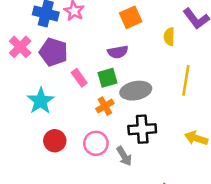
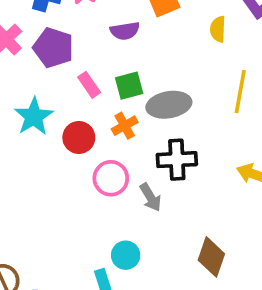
purple semicircle: (118, 52) -> (125, 31), moved
red circle: (55, 141) -> (79, 137), moved

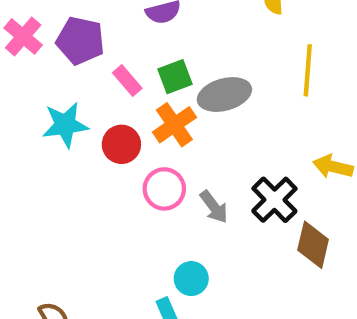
cyan star: (34, 116) -> (65, 125), turned 30
orange cross: (125, 126) -> (174, 125), size x1.4
black cross: (177, 160) -> (274, 200), moved, turned -36
brown diamond: (211, 257) -> (313, 245), moved

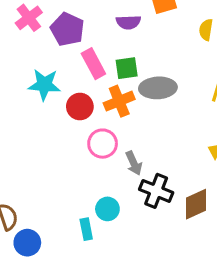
pink rectangle: (127, 80) -> (93, 64), size x1.4
black cross: (274, 200) -> (156, 191), moved, turned -36
brown diamond: (313, 245) -> (196, 204), turned 40

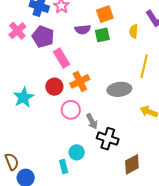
green square: (127, 68) -> (102, 35), moved
cyan star: (44, 85) -> (24, 97), moved, turned -30
gray ellipse: (158, 88) -> (119, 89), moved
brown diamond: (196, 204) -> (132, 164), moved

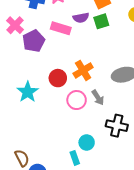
purple pentagon: (43, 37) -> (34, 41), moved, turned 30
pink rectangle: (62, 58) -> (61, 28), moved, turned -36
gray arrow: (92, 121) -> (98, 98), moved

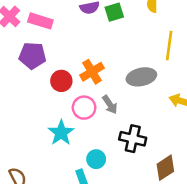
pink rectangle: (61, 28) -> (40, 21), moved
purple pentagon: (34, 41) -> (32, 56), moved, turned 30
cyan star: (28, 92) -> (61, 133), moved

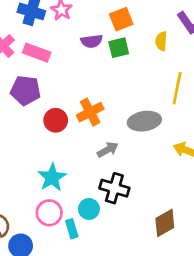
gray arrow: (110, 105) -> (108, 150), turned -90
pink circle: (84, 108) -> (49, 213), moved
black cross: (133, 139) -> (114, 188), moved

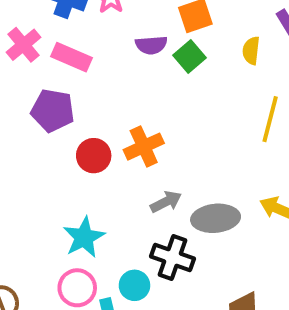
green square: (119, 48) -> (190, 57), turned -30
gray ellipse: (144, 121) -> (216, 218), moved

